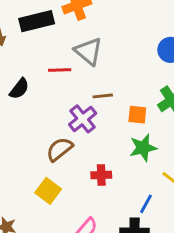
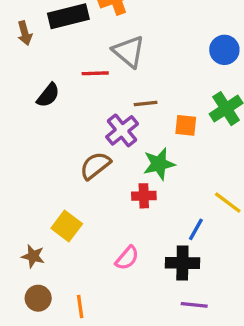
green star: (143, 148) -> (159, 164), moved
yellow square: (48, 191) -> (67, 226), moved

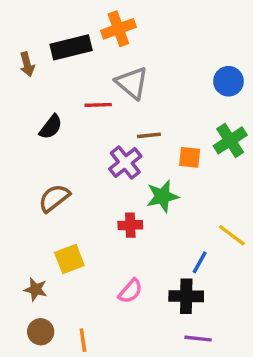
brown semicircle: (95, 166) -> (54, 198), moved
red cross: (144, 196) -> (130, 225), moved
yellow square: (67, 226) -> (69, 259), turned 32

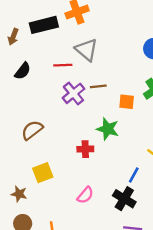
brown arrow: (27, 64) -> (13, 37), turned 35
black semicircle: (51, 127) -> (23, 71), moved
purple cross: (125, 162) -> (73, 93), moved
green star: (162, 196) -> (108, 129), turned 30
black cross: (186, 296) -> (124, 199), turned 30

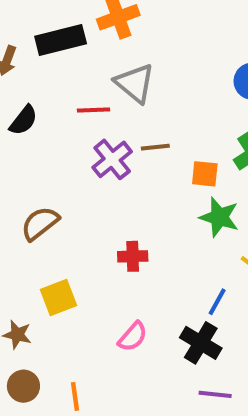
green star: (108, 129) -> (219, 217), moved

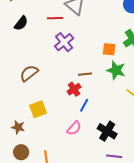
brown line: (155, 147) -> (85, 74), moved
red cross: (133, 256) -> (74, 89), turned -32
blue line: (217, 302) -> (84, 105), moved

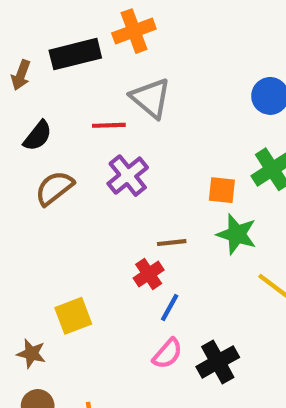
brown semicircle: (29, 73) -> (54, 188), moved
pink semicircle: (74, 128) -> (167, 354), moved
black cross: (107, 131) -> (218, 362), turned 30

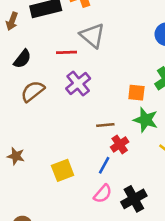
red cross: (149, 274) -> (120, 144), moved
yellow square: (73, 316) -> (63, 170), moved
brown star: (31, 354) -> (16, 156), moved

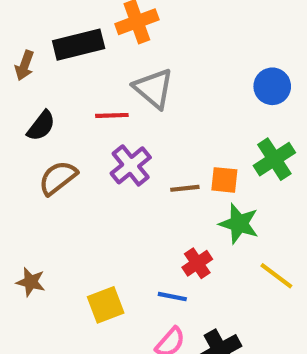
brown line: (105, 125) -> (185, 188), moved
blue line: (104, 165) -> (172, 297), turned 72

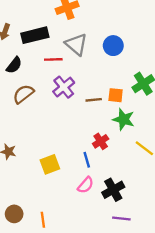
black rectangle: (79, 45) -> (35, 35), moved
blue circle: (272, 86) -> (113, 46), moved
blue line: (172, 297) -> (87, 160), turned 63

